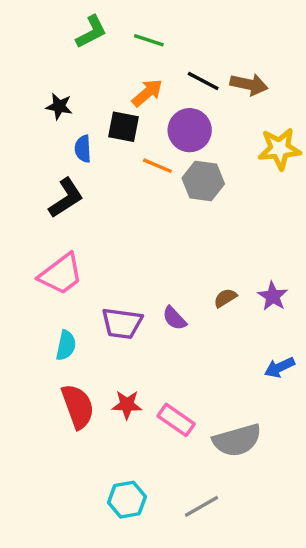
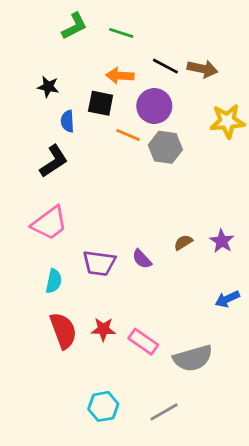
orange arrow: (147, 93) -> (120, 76), turned -136

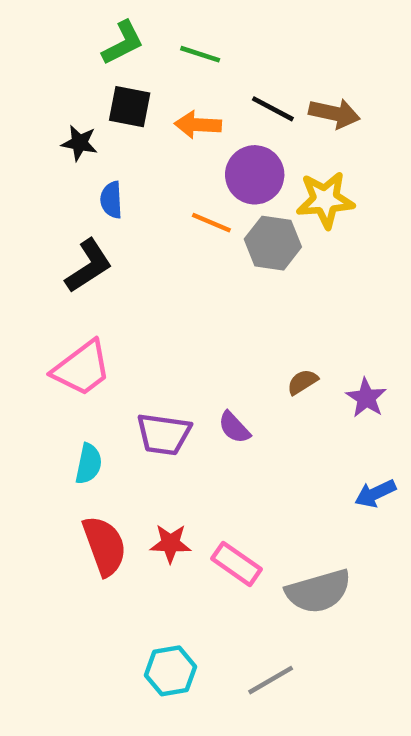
black square: (101, 103) -> (130, 107), moved
yellow star: (227, 121) -> (325, 200), moved
brown semicircle: (183, 242) -> (302, 382), moved

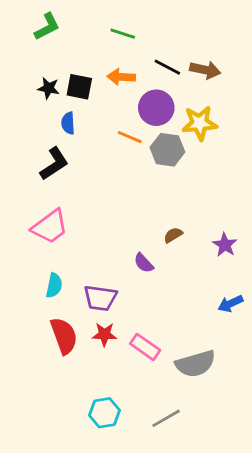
green L-shape: (123, 43) -> (47, 27), moved
black square: (130, 107) -> (79, 87), moved
brown semicircle: (302, 382) -> (173, 235), moved
purple trapezoid: (164, 434) -> (100, 298), moved

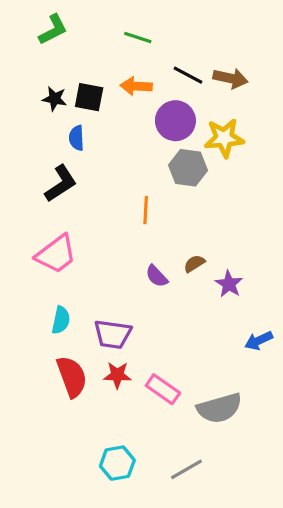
orange line: (130, 137) -> (146, 210), moved, turned 70
purple star: (225, 245) -> (229, 284), moved
purple semicircle: (144, 263) -> (157, 276), moved

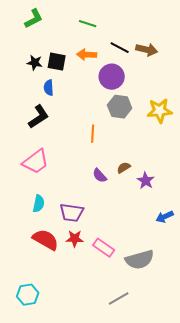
yellow star: (224, 138) -> (160, 111), moved
red semicircle: (72, 377) -> (46, 240), turned -40
cyan hexagon: (117, 463) -> (28, 295), moved

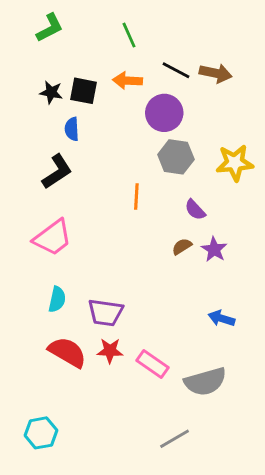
green line: (88, 24) -> (129, 35), turned 48
purple semicircle: (100, 176) -> (195, 210), moved
purple star: (146, 181) -> (214, 249), moved
blue arrow: (165, 217) -> (221, 318), moved, turned 42

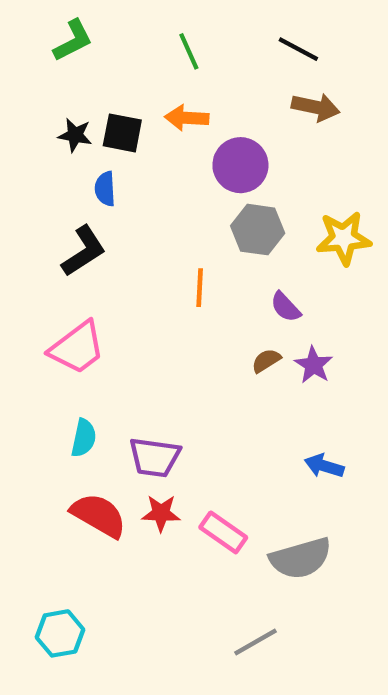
black line: (176, 70) -> (298, 49), moved

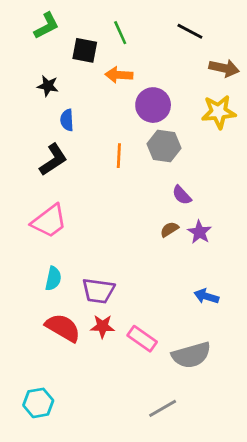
brown arrow: (316, 107) -> (224, 68), moved
black square: (122, 133) -> (85, 50), moved
yellow star: (344, 238) -> (219, 112), moved
orange line: (200, 288) -> (119, 156), moved

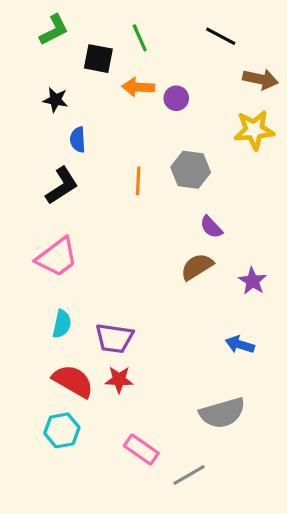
purple circle: (153, 105) -> (176, 98), moved, size x0.6
brown semicircle: (169, 229) -> (197, 267), size x1.5
purple star: (199, 232) -> (253, 281), moved
pink rectangle: (142, 339) -> (141, 449), moved
cyan hexagon: (38, 403) -> (62, 430), moved

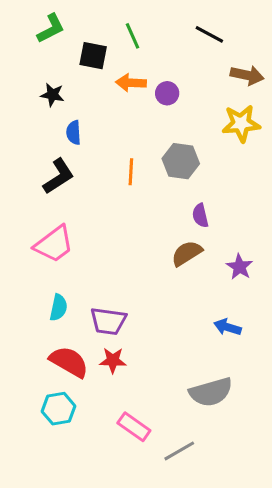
purple semicircle: (211, 227) -> (200, 215), turned 30

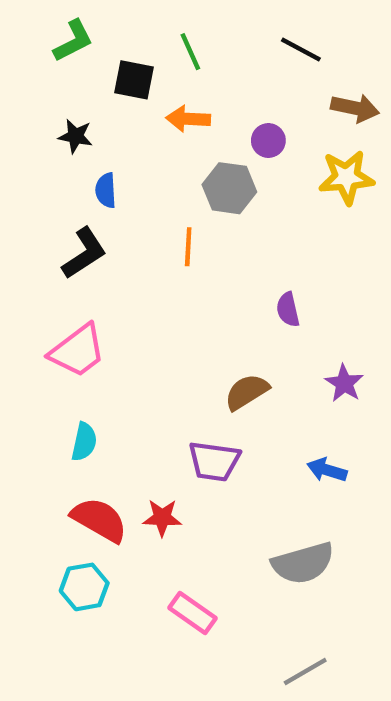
purple circle: (167, 93) -> (268, 141), moved
gray hexagon: (181, 161) -> (229, 188), moved
brown semicircle: (187, 253) -> (247, 392), moved
purple trapezoid: (108, 321) -> (214, 461), moved
gray line: (179, 451) -> (305, 671), moved

